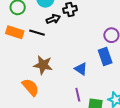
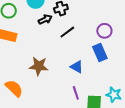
black line: (37, 33) -> (67, 32), moved, turned -49
orange semicircle: (30, 87) -> (14, 88), moved

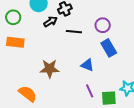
purple circle: (104, 31) -> (103, 25), moved
black line: (67, 32) -> (74, 32), turned 49

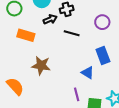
purple circle: (103, 25) -> (102, 22), moved
orange rectangle: (15, 42) -> (26, 35), moved
blue triangle: (87, 65) -> (88, 73), moved

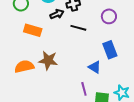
orange semicircle: (15, 86) -> (24, 66), moved, turned -60

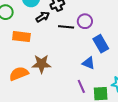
purple circle: (109, 16) -> (85, 21), moved

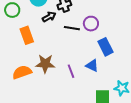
orange rectangle: (21, 37) -> (27, 35), turned 60
purple line: (81, 86) -> (71, 71), moved

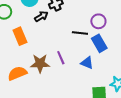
purple circle: (91, 24) -> (98, 21), moved
black line: (72, 28) -> (80, 33), moved
purple line: (71, 71) -> (61, 58), moved

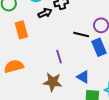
brown star: (40, 63) -> (53, 82), moved
blue triangle: (87, 63) -> (83, 77), moved

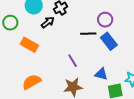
orange rectangle: (21, 30) -> (29, 45), turned -30

